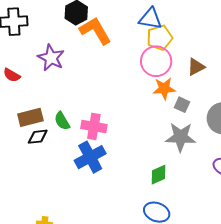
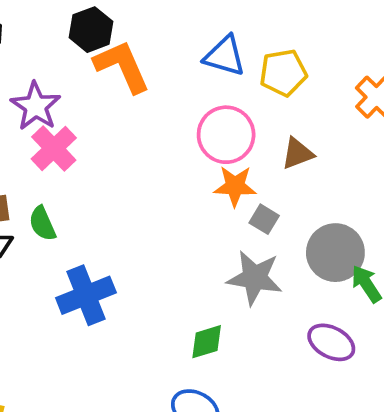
yellow pentagon: (160, 38) -> (283, 73), moved
pink cross: (94, 126) -> (54, 148), moved, turned 30

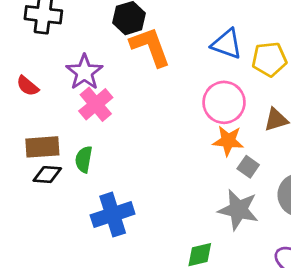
green semicircle: (42, 224) -> (84, 159), turned 30

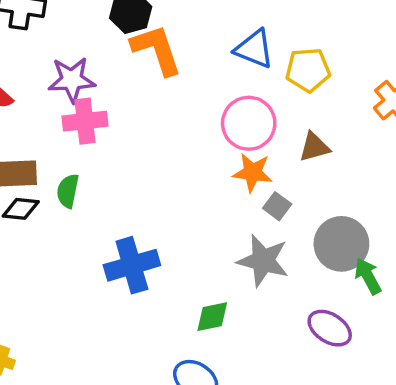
purple star: (84, 72) -> (72, 80), turned 30
pink cross: (96, 104) -> (85, 121), turned 32
blue cross: (113, 215) -> (132, 265), moved

